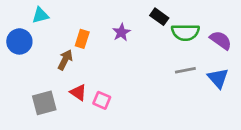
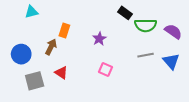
purple star: (121, 32) -> (99, 39), moved
blue circle: (19, 41) -> (21, 54), moved
pink square: (102, 100) -> (105, 70), moved

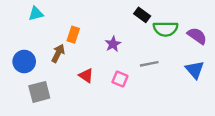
gray line: (146, 55) -> (149, 64), moved
red triangle: (61, 73) -> (86, 76), moved

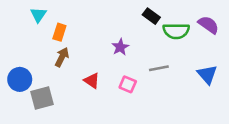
cyan triangle: (36, 14) -> (38, 15), turned -42
orange rectangle: (73, 35) -> (59, 32), moved
purple semicircle: (197, 36) -> (208, 25), moved
blue circle: (24, 62) -> (20, 79), moved

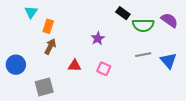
gray line: (159, 68) -> (143, 55), moved
red triangle: (92, 81) -> (74, 66), turned -32
gray square: (42, 98) -> (44, 87), moved

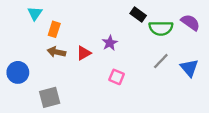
brown arrow: (50, 46) -> (56, 52), turned -105
gray line: (143, 55) -> (161, 61), turned -35
red triangle: (74, 66) -> (84, 53), moved, turned -32

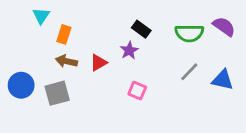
black rectangle: (138, 15) -> (141, 29), moved
blue triangle: (189, 68) -> (223, 80), turned -36
gray square: (50, 97) -> (57, 93), moved

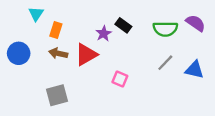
purple star: (129, 50) -> (104, 34), moved
red triangle: (99, 63) -> (86, 55), size x1.5
blue circle: (21, 85) -> (19, 53), moved
gray square: (57, 93) -> (57, 95), moved

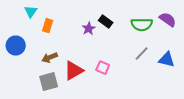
brown arrow: (58, 53) -> (50, 58), moved, turned -35
red triangle: (86, 55) -> (74, 71), moved

